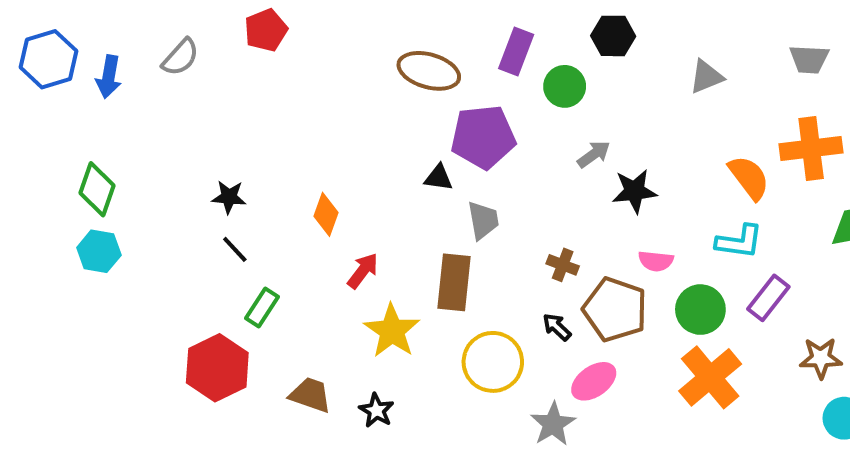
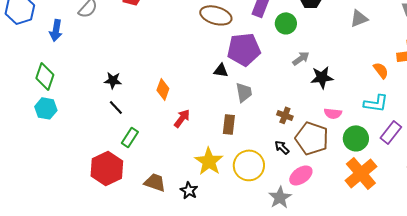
blue arrow: (109, 77) -> (56, 30), moved
orange semicircle: (749, 178) -> (381, 70), size x0.7
brown rectangle: (454, 282) -> (229, 124), size x0.7
yellow star: (392, 331) -> (209, 161), moved

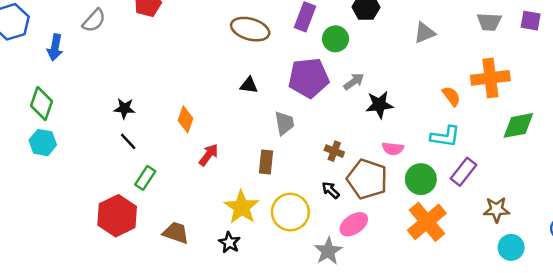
purple pentagon: (244, 49) -> (309, 78), moved
black triangle: (221, 70) -> (249, 85), moved
black star: (189, 190) -> (229, 243), moved

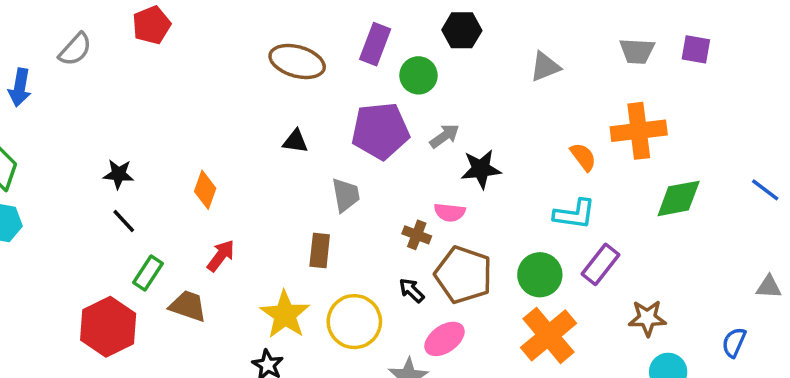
pink semicircle: (393, 149) -> (450, 212), moved
red arrow: (209, 155) -> (221, 256), moved
brown trapezoid: (176, 233) -> (188, 306), moved

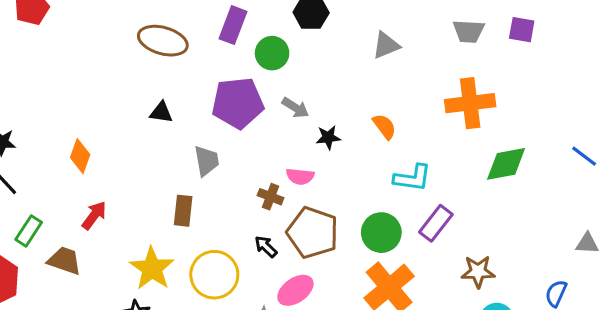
gray arrow: (444, 136) -> (295, 108), turned 68
orange semicircle: (583, 157) -> (384, 126), moved
black star: (481, 169) -> (328, 137), size x0.7

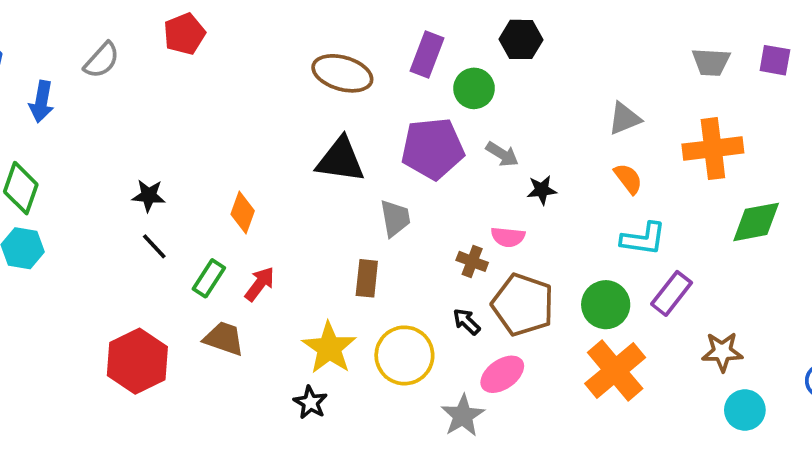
gray triangle: (386, 45) -> (624, 118), moved
black triangle: (161, 112) -> (340, 160), size x1.8
orange semicircle: (384, 126) -> (628, 179), moved
green rectangle: (29, 231) -> (209, 278), moved

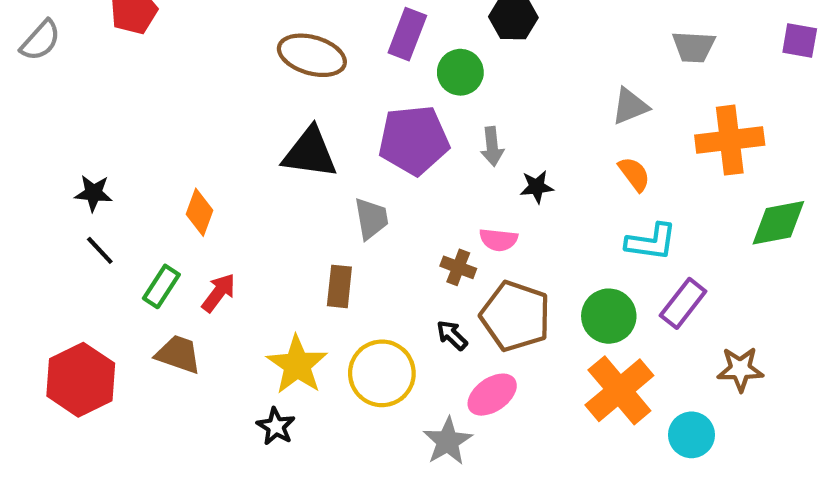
gray trapezoid: (711, 62) -> (694, 47), moved
gray arrow: (502, 154) -> (492, 146), turned 52
cyan circle: (745, 410) -> (691, 435), moved

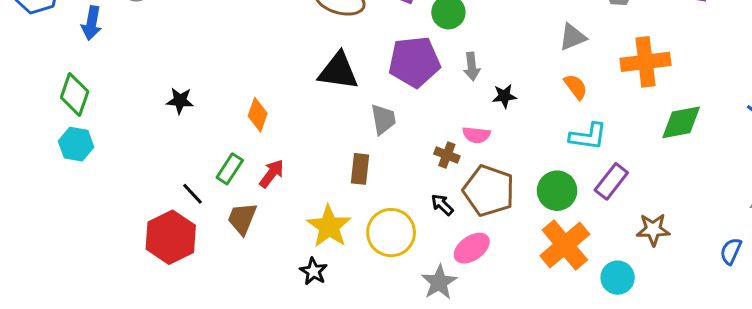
black line: (100, 250) -> (192, 194), moved
brown trapezoid: (178, 354) -> (242, 219), turned -87

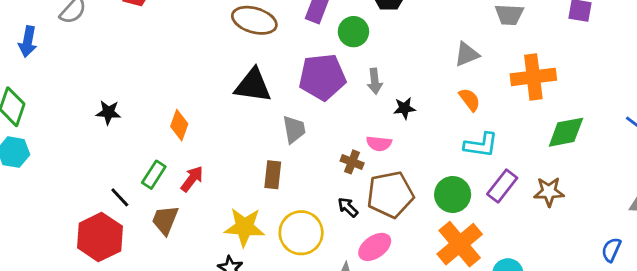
brown pentagon: (489, 191) -> (390, 195), turned -30
yellow star: (329, 226) -> (244, 227), turned -30
brown star: (653, 229) -> (549, 192), moved

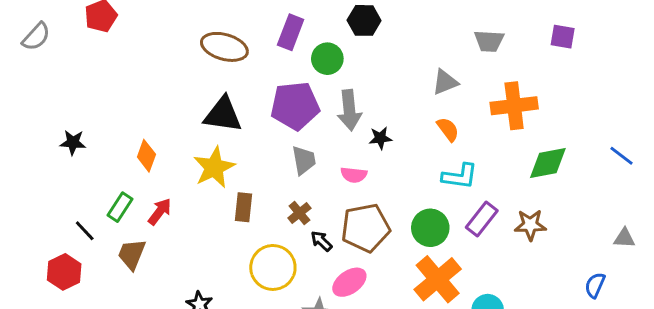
gray arrow: (375, 81) -> (349, 110), size x1.5
gray trapezoid: (294, 129) -> (304, 160), moved
brown cross: (352, 162) -> (299, 213), moved, turned 30
yellow star: (244, 227) -> (214, 167), moved, turned -30
red hexagon: (100, 237) -> (64, 272), size x0.7

